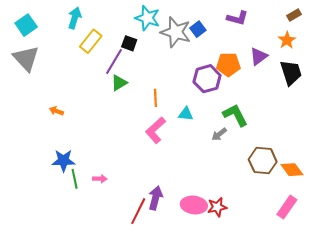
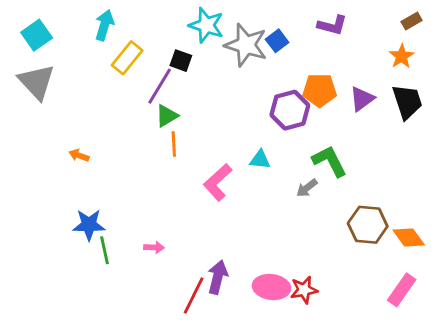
purple triangle: (259, 56) -> (362, 99), moved
orange line: (155, 98) -> (174, 144), moved
pink arrow: (100, 179) -> (154, 247), moved

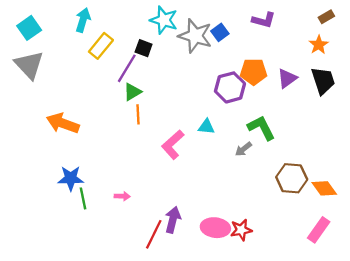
orange arrow: (79, 155) -> (63, 123), size x2.0

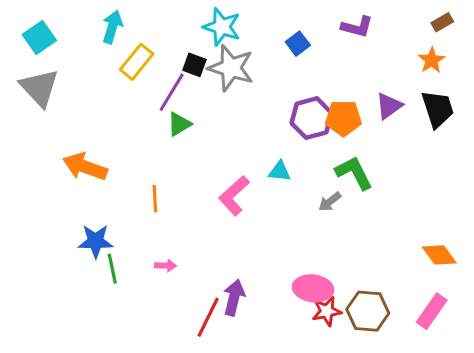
gray star: (195, 36) -> (231, 68), moved
orange pentagon: (254, 72) -> (343, 118), moved
orange line: (138, 114) -> (155, 199), moved
brown hexagon: (292, 178) -> (368, 311), moved
pink ellipse: (215, 228) -> (313, 288), moved

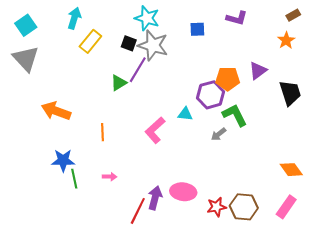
blue square: (298, 44) -> (197, 29), turned 35
purple line: (172, 92) -> (138, 70), moved
black trapezoid: (438, 109) -> (290, 93), moved
purple hexagon: (312, 118) -> (210, 95), moved
pink ellipse: (313, 288) -> (183, 192), moved

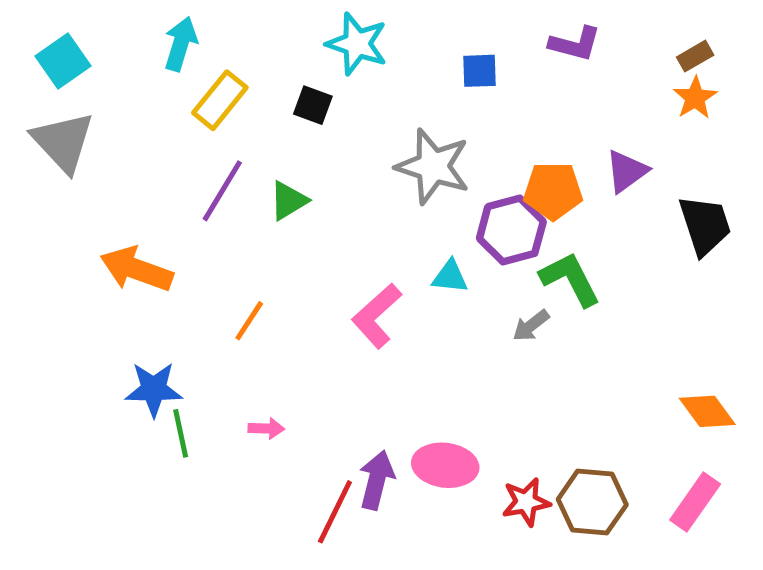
brown rectangle: (293, 15) -> (695, 56), moved
gray star: (153, 45) -> (433, 166), moved
purple line: (138, 70) -> (222, 191), moved
orange line: (103, 132) -> (249, 321), turned 36

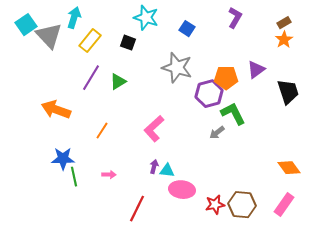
purple L-shape: (575, 44) -> (235, 18), turned -75
blue square: (480, 71) -> (187, 29), moved, turned 35
gray triangle: (63, 142) -> (49, 36), moved
cyan triangle: (450, 277) -> (167, 171), moved
purple arrow: (377, 480) -> (154, 167), moved, size x0.6

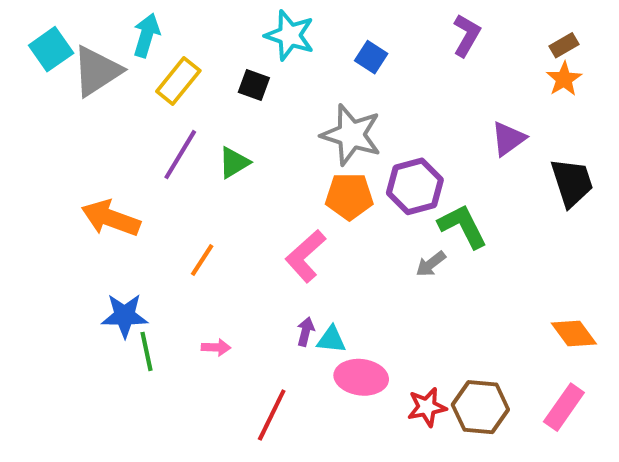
gray triangle: (49, 36) -> (97, 71), turned 40
orange pentagon: (226, 78) -> (349, 196), moved

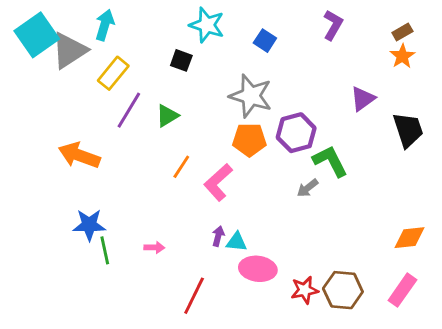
cyan square: (51, 49) -> (37, 35), size x1.4
yellow rectangle: (178, 81) -> (113, 73), moved
orange line: (202, 260) -> (181, 167), moved
orange diamond: (574, 334) -> (410, 238), turned -60

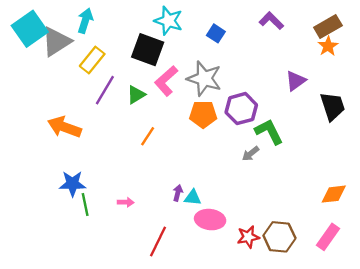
purple L-shape: (333, 25) -> (271, 21), turned -75
brown rectangle: (402, 32) -> (328, 26), size x1.6
black square: (181, 60) -> (148, 50), size x1.8
pink L-shape: (218, 182) -> (166, 81), moved

